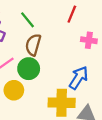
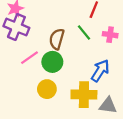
green line: (28, 20) -> (84, 32), moved
yellow circle: (14, 90) -> (47, 89), moved

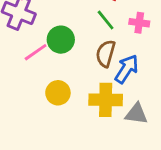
brown semicircle: (57, 39) -> (106, 54), moved
green circle: (52, 62) -> (61, 40), moved

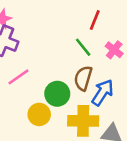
pink cross: (139, 23) -> (114, 50), turned 30
green circle: (61, 40) -> (57, 94), moved

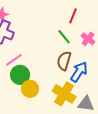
green circle: (57, 94) -> (20, 75), moved
yellow cross: (83, 121) -> (64, 94), turned 30

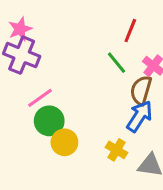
brown semicircle: (64, 61) -> (141, 90), moved
yellow cross: (64, 94) -> (117, 150), size x0.6

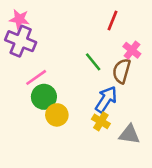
pink star: (20, 29) -> (19, 19), turned 30
green line: (117, 63) -> (93, 62), moved
blue arrow: (139, 116) -> (106, 99), moved

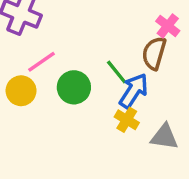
green line: (93, 62) -> (117, 72), moved
green circle: (44, 97) -> (74, 87), moved
yellow circle: (57, 115) -> (21, 91), moved

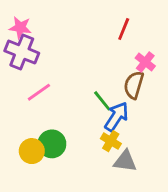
green circle: (74, 87) -> (52, 144), moved
yellow circle: (21, 91) -> (32, 151), moved
gray triangle: (164, 137) -> (125, 161), moved

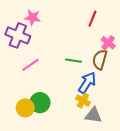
pink star: (20, 28) -> (33, 18), moved
green line: (102, 101) -> (74, 61), moved, turned -42

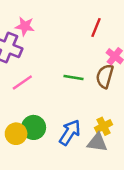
blue arrow: (87, 83) -> (70, 132), moved
yellow cross: (83, 101) -> (104, 126), moved, turned 32

